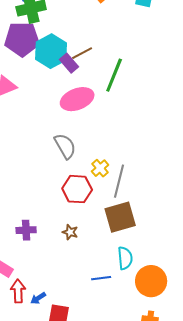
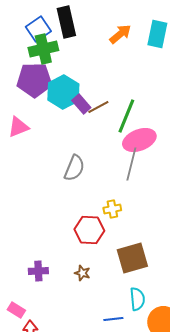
brown line: (82, 53) -> (98, 107), moved
pink ellipse: (77, 99) -> (139, 140), moved
gray semicircle: (65, 146) -> (74, 168), moved, turned 52
yellow cross: (100, 168) -> (112, 209), turned 30
gray line: (119, 181) -> (131, 164), moved

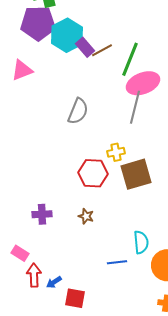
brown square: (132, 258) -> (136, 174), moved

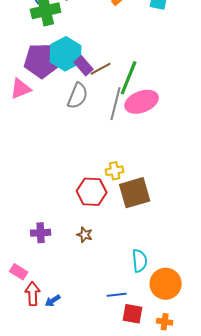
purple pentagon: (38, 23) -> (42, 61), moved
gray line: (135, 107) -> (116, 104), moved
gray semicircle: (78, 111) -> (78, 96), moved
blue line: (117, 262) -> (117, 295), moved
red square: (75, 298) -> (133, 314), moved

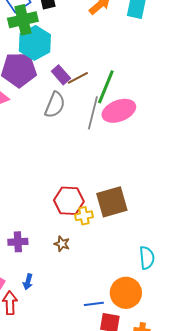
cyan hexagon: (66, 54) -> (35, 43), moved
yellow cross: (115, 171) -> (84, 216), moved
cyan semicircle: (140, 261) -> (147, 258), moved
orange circle: (166, 284) -> (126, 293), moved
blue arrow: (53, 301) -> (28, 282), moved, turned -42

